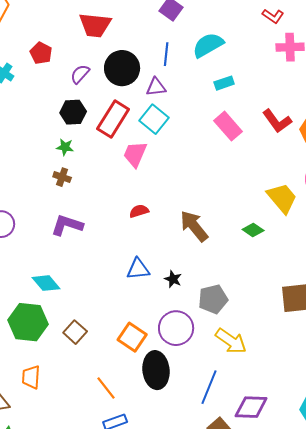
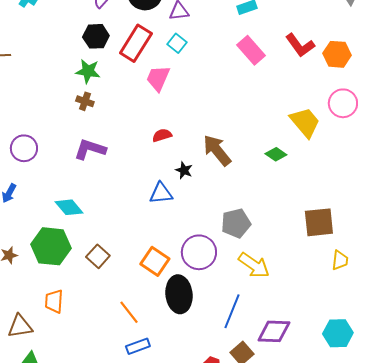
cyan square: (154, 119) -> (177, 43), size x0.7
green star: (65, 147) -> (88, 71), size x1.4
black star: (173, 279) -> (184, 170), moved

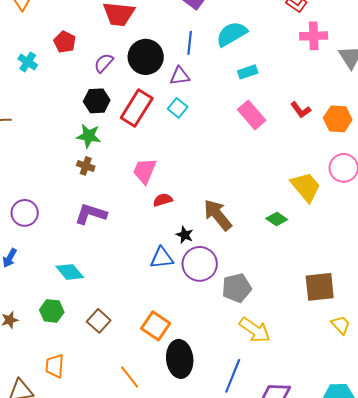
red L-shape: (300, 45) -> (301, 110), size x0.7
pink trapezoid: (158, 78) -> (145, 171), moved
green hexagon: (51, 246) -> (52, 311), size x0.6
purple circle: (199, 252) -> (200, 264), moved
yellow trapezoid: (340, 260) -> (341, 325), turned -50

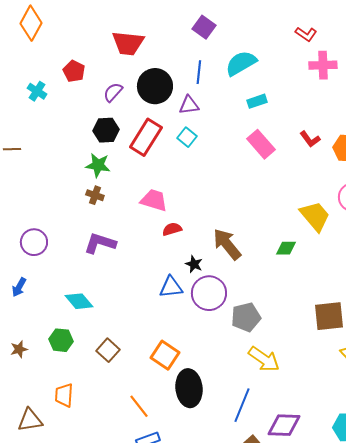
pink trapezoid: (145, 171) -> (154, 200), turned 84
green diamond: (277, 219) -> (286, 248), turned -35

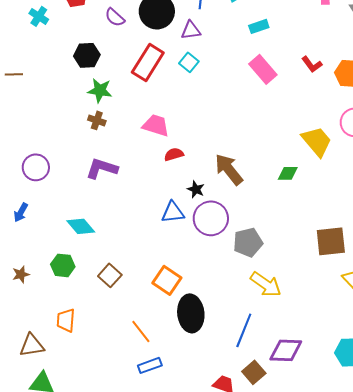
purple semicircle: (113, 92) -> (115, 17), turned -90
black hexagon: (106, 130) -> (87, 55), moved

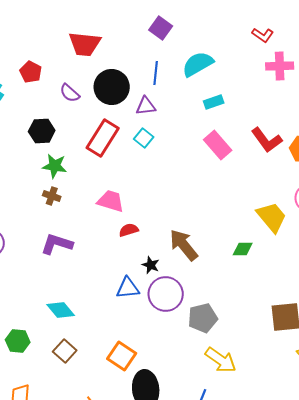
red L-shape: (312, 64) -> (267, 140), size x1.5
cyan diamond: (81, 226) -> (61, 310), moved

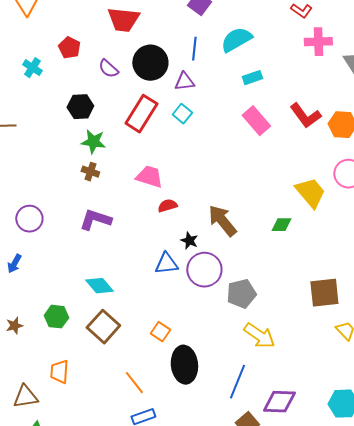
brown square: (65, 351) -> (103, 327), size x1.4
orange square: (122, 356) -> (160, 332), size x0.7

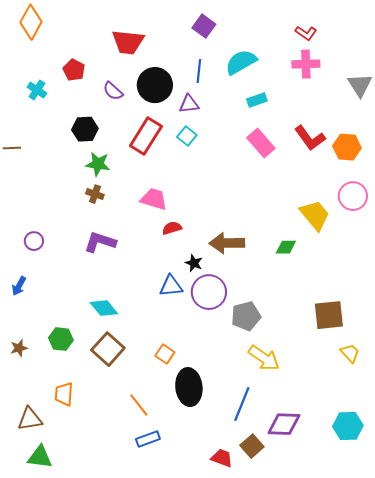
pink cross: (318, 42) -> (306, 64), moved
purple circle: (29, 219) -> (34, 241), size x0.7
brown arrow: (222, 221) -> (227, 243), turned -52

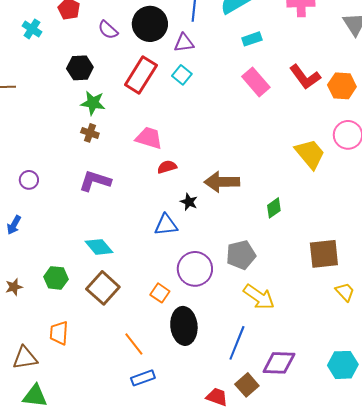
green diamond: (286, 247) -> (274, 208), moved, turned -35
purple circle: (209, 292) -> (195, 269), moved

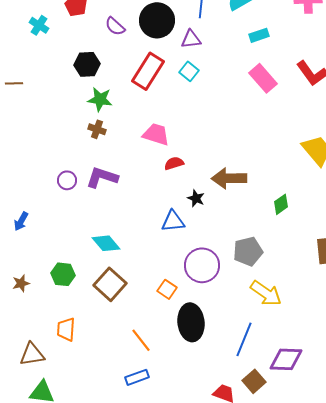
purple circle: (29, 180) -> (67, 180), moved
blue rectangle: (143, 378) -> (137, 377), moved

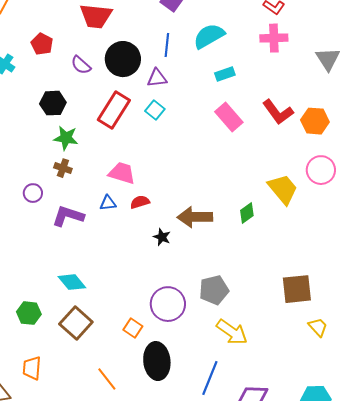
purple circle: (67, 180) -> (33, 193), moved
green diamond: (281, 204) -> (247, 213), moved
blue triangle: (173, 221) -> (108, 203), moved, size x0.7

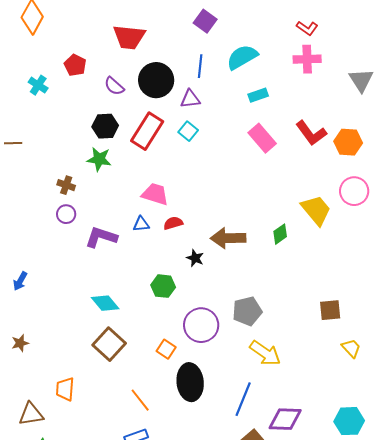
black hexagon: (53, 103) -> (105, 126), moved
brown cross: (63, 168) -> (66, 185), moved
brown square: (297, 289) -> (330, 310), size x0.7
green hexagon: (29, 313) -> (163, 286), moved

